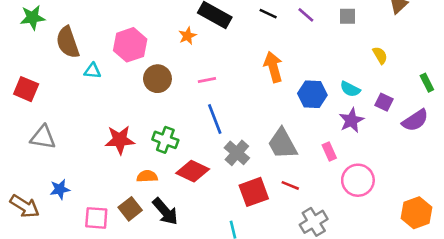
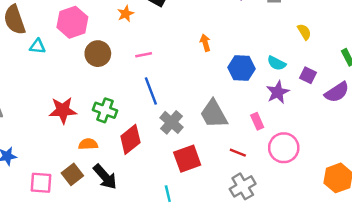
orange arrow: (273, 67) -> (205, 43), size x0.6
red diamond: (193, 171) -> (130, 139), turned -64
red line: (290, 185) -> (238, 153), moved

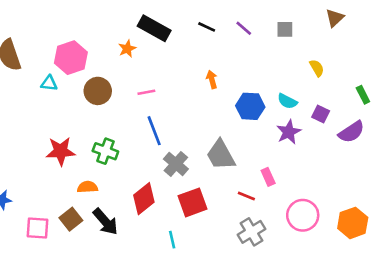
cyan triangle: (37, 46) -> (49, 83), moved
pink rectangle: (257, 121) -> (268, 177), moved
red diamond: (130, 139) -> (144, 199), moved
pink circle: (284, 148) -> (303, 215), moved

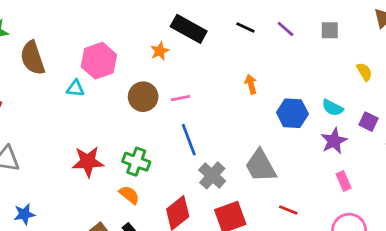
brown circle: (98, 91) -> (143, 97), moved
pink rectangle: (268, 177) -> (344, 181), moved
orange semicircle: (87, 187) -> (129, 195), moved, turned 42

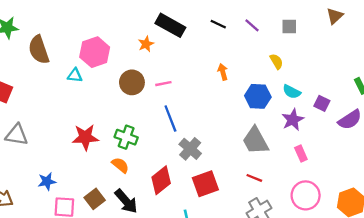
yellow semicircle: (364, 72) -> (276, 61), moved
gray trapezoid: (261, 166) -> (255, 141), moved
blue star: (24, 214) -> (47, 181), moved

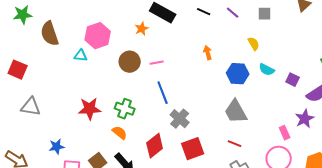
purple star: (293, 120) -> (305, 119), moved
pink rectangle: (301, 153) -> (285, 133), moved

